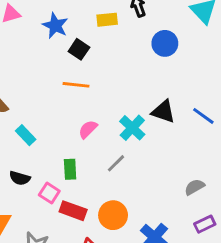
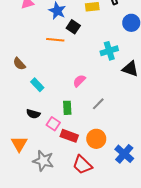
orange line: (76, 85) -> (55, 40), moved
cyan cross: (132, 128) -> (109, 51), moved, turned 30

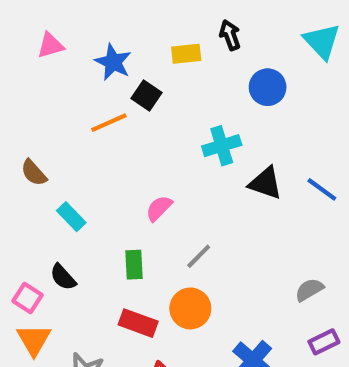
orange line: (55, 40) -> (109, 123), turned -30
black semicircle: (33, 114) -> (63, 277), turned 32
pink square: (53, 124) -> (27, 298), moved
orange circle: (96, 139) -> (190, 308), moved

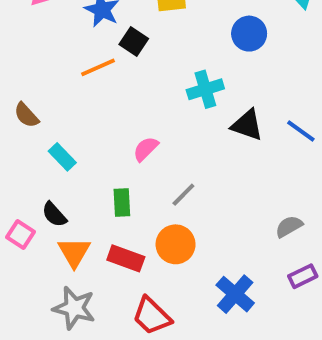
orange triangle: (34, 340) -> (74, 252), moved

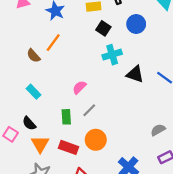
black square: (134, 42) -> (103, 28), moved
orange line: (98, 67) -> (53, 43), turned -30
brown semicircle: (26, 115) -> (33, 56), moved
gray line: (183, 195) -> (89, 110), moved

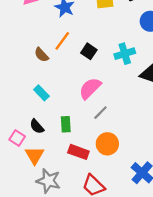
black square: (103, 28) -> (89, 51), moved
pink semicircle: (79, 87) -> (90, 88), size x1.5
green rectangle: (66, 117) -> (66, 124), moved
orange triangle: (40, 144) -> (35, 155), moved

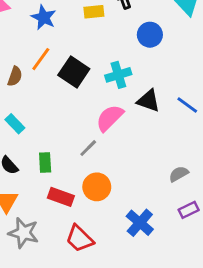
black square: (89, 51) -> (74, 72), size x1.5
brown semicircle: (41, 55) -> (15, 76), turned -119
pink semicircle: (90, 88) -> (110, 118), moved

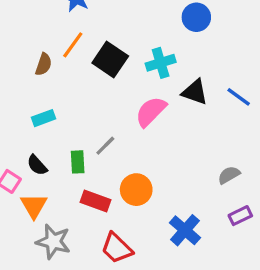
cyan rectangle: (15, 124) -> (44, 118), turned -66
gray line: (88, 148) -> (105, 146), moved

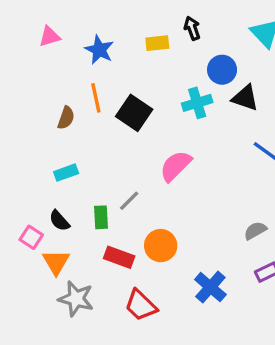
orange line: (73, 45) -> (96, 98), turned -48
cyan cross: (161, 63) -> (197, 103), moved
black triangle: (195, 92) -> (245, 98), moved

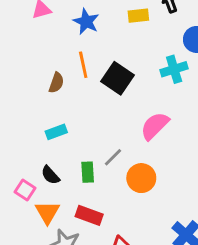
orange circle: (161, 246) -> (141, 178), moved
red rectangle: (119, 257) -> (89, 215), moved

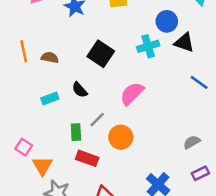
orange line: (83, 65) -> (24, 51), moved
brown semicircle: (56, 83) -> (50, 57), turned -98
black semicircle: (50, 175) -> (80, 90), moved
red rectangle: (89, 215) -> (87, 158), moved

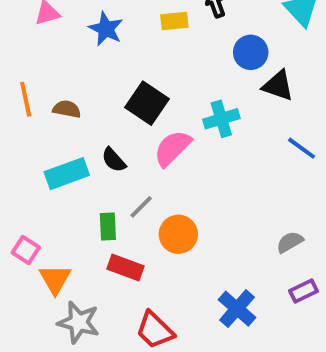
cyan cross: (148, 46) -> (221, 119), moved
pink semicircle: (132, 94) -> (172, 148), moved
cyan rectangle: (50, 99) -> (67, 174), size x1.5

